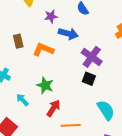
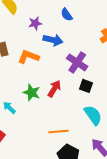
black square: (89, 79) -> (86, 86), moved
red arrow: (53, 108) -> (54, 89), moved

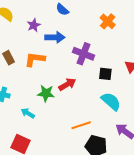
black square: (86, 86) -> (105, 74), moved
red arrow: (54, 89) -> (67, 84), turned 42

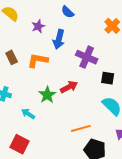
blue arrow: (55, 37) -> (59, 39), turned 102
green star: (46, 93) -> (47, 95), turned 30

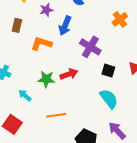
brown rectangle: (12, 57) -> (17, 25), moved, turned 32
green star: (47, 95) -> (46, 79), turned 30
orange line: (81, 128) -> (56, 115), moved

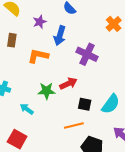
black square: (108, 71) -> (85, 104), moved
cyan semicircle: (109, 99) -> (111, 104), turned 80
orange line: (56, 115) -> (74, 125), moved

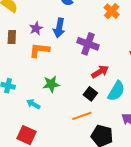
purple star: (40, 22) -> (36, 28), moved
red arrow: (68, 83) -> (100, 72), moved
black square: (85, 104) -> (90, 94), turned 32

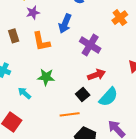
purple star: (36, 28) -> (33, 13), moved
brown rectangle: (12, 37) -> (14, 36), moved, turned -32
orange L-shape: (39, 50) -> (41, 41), turned -120

